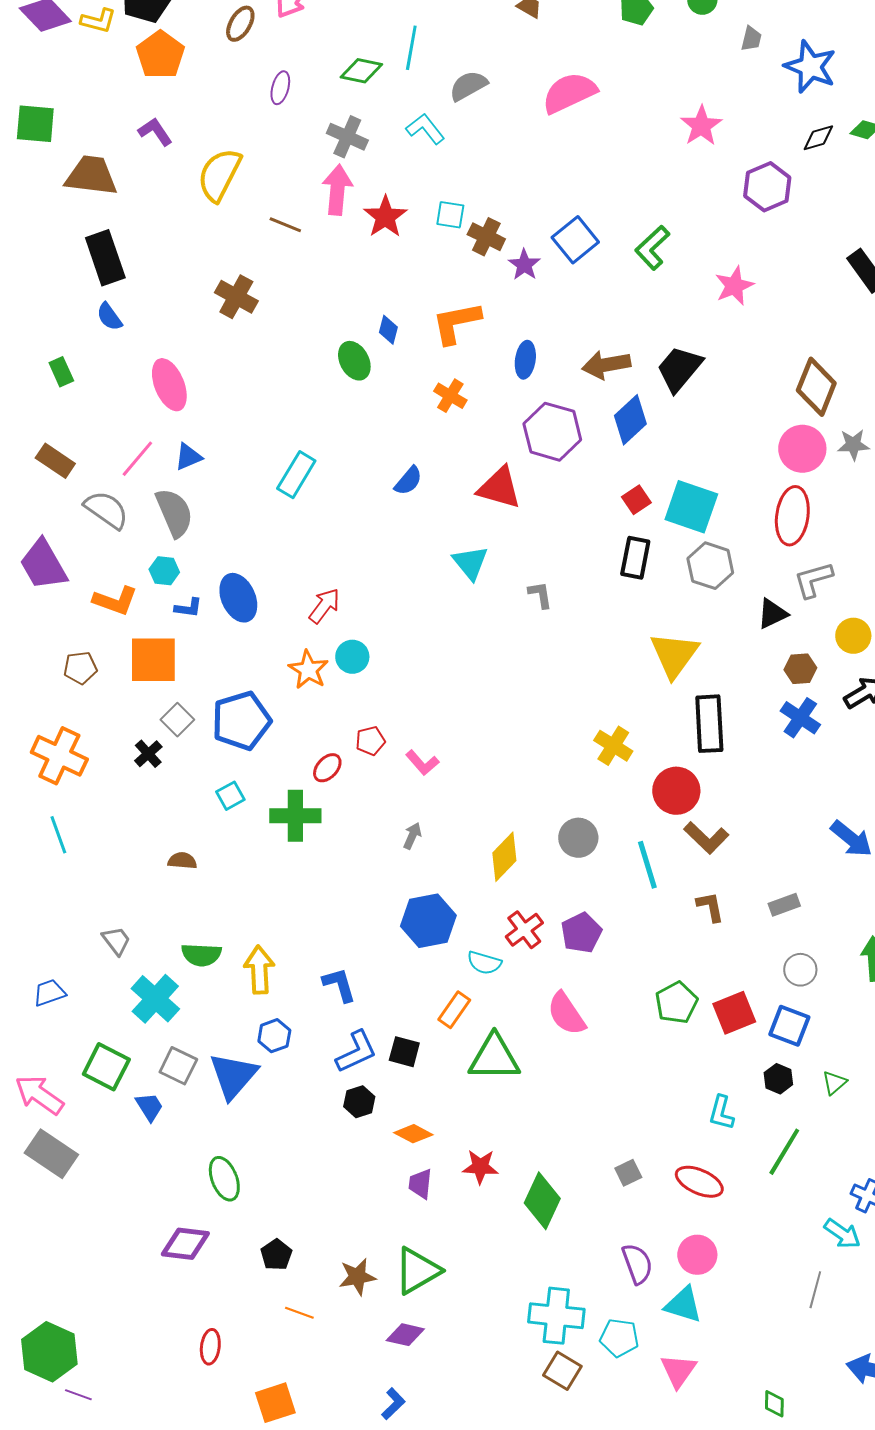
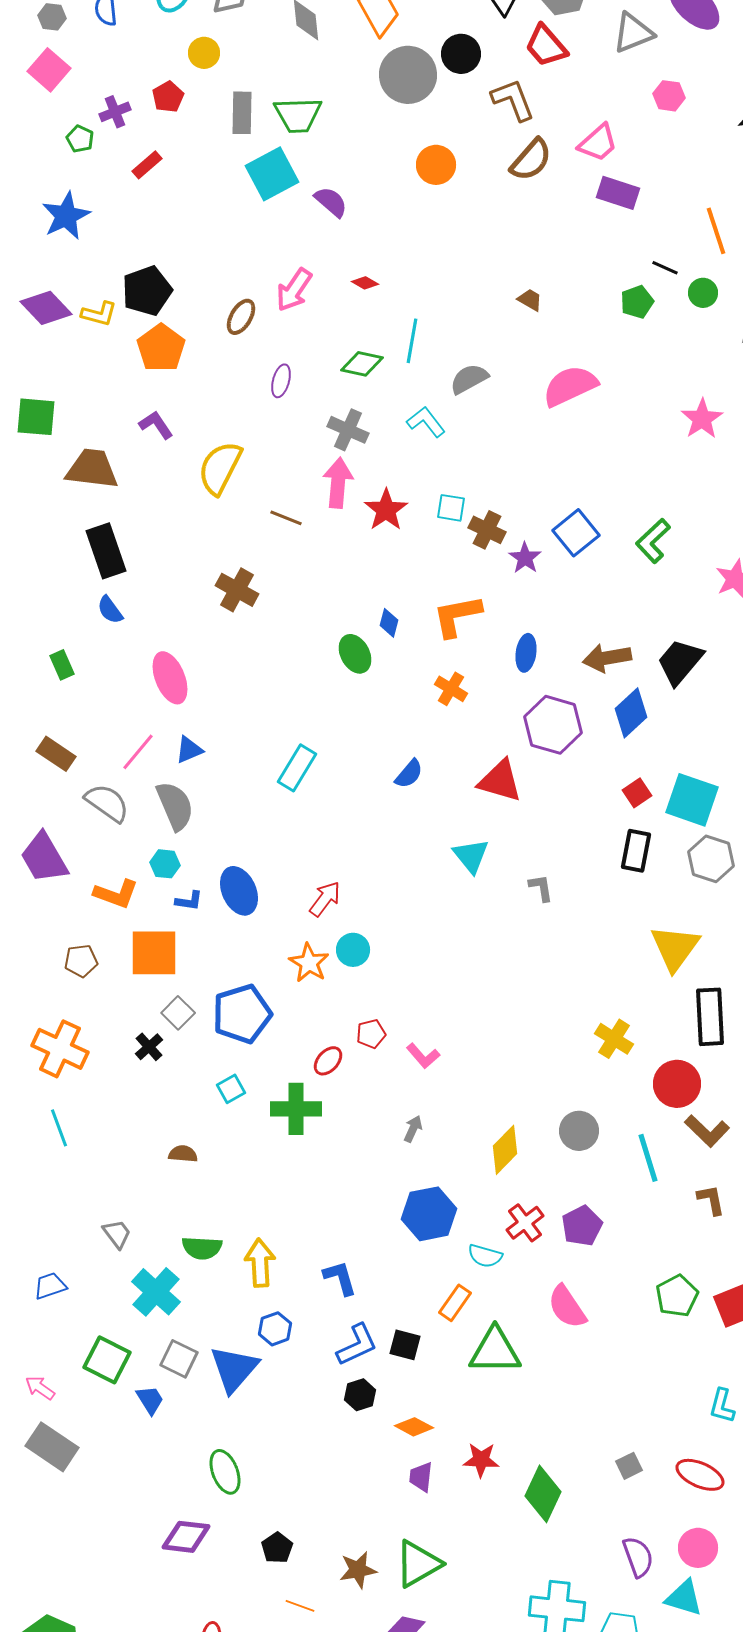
pink arrow: (39, 1095) -> (40, 1388), size x0.6

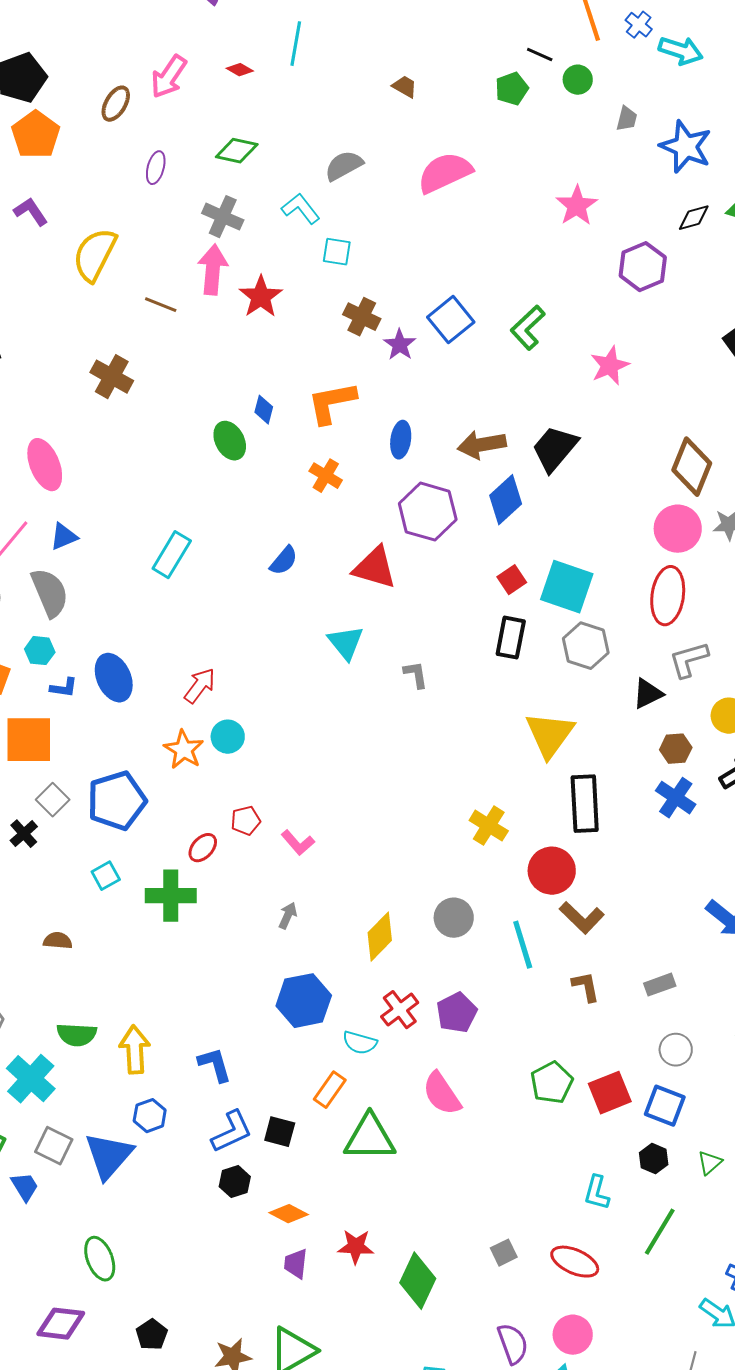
cyan line: (412, 341) -> (296, 44), moved
cyan square: (451, 508) -> (337, 252), moved

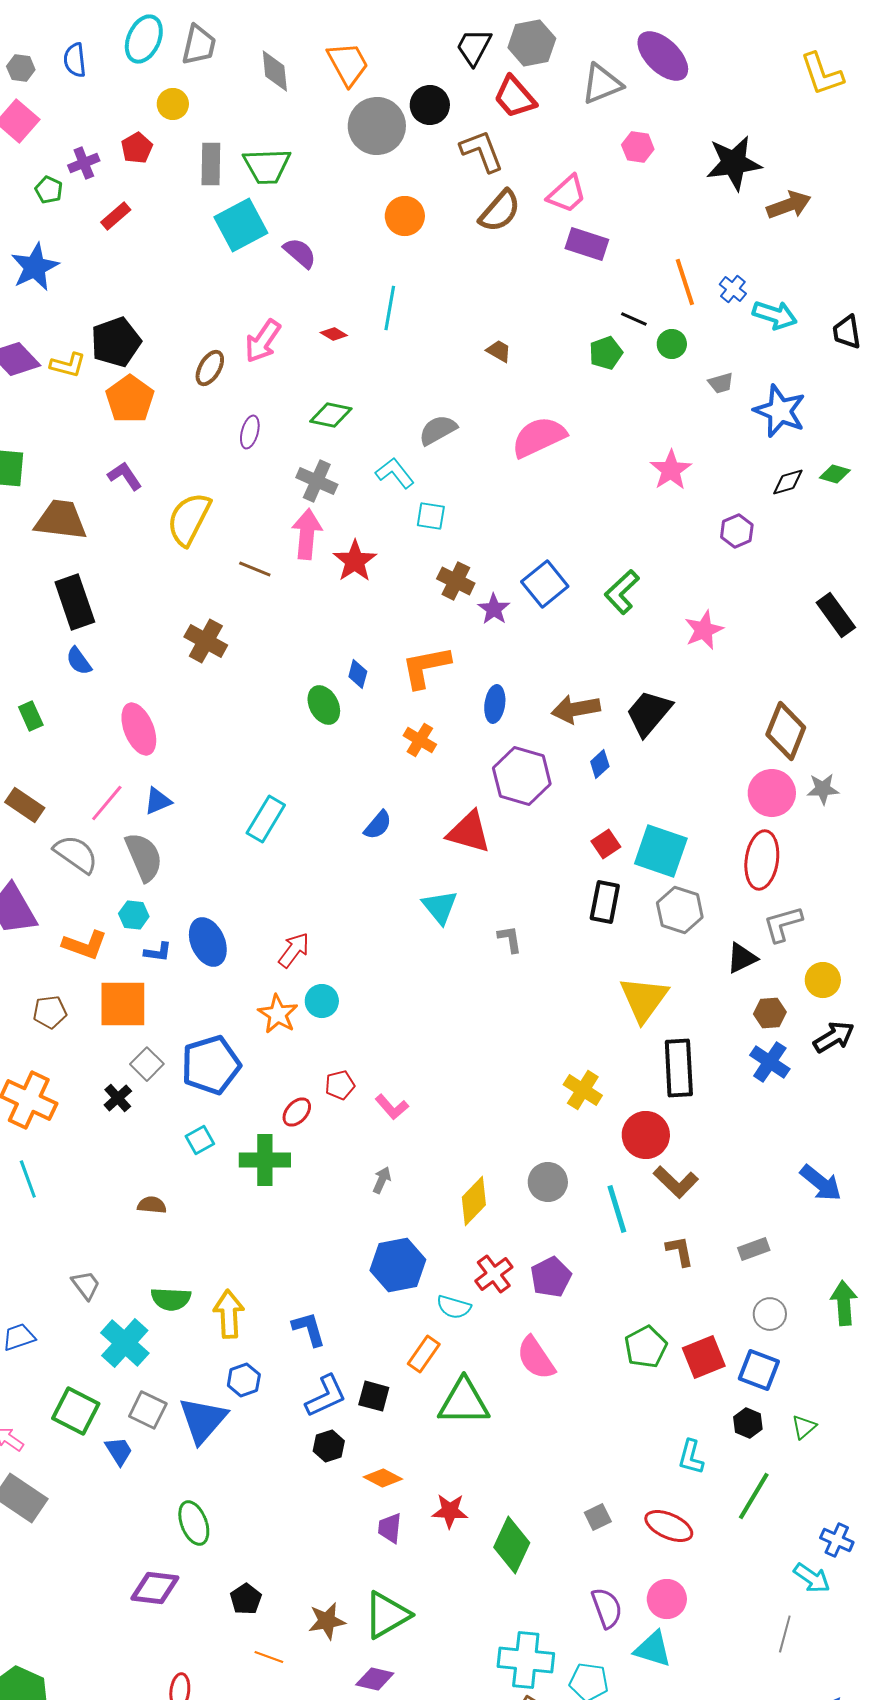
gray trapezoid: (627, 119) -> (721, 383), turned 60
purple hexagon: (643, 267) -> (737, 531), size x0.7
blue diamond: (506, 500) -> (600, 764), size x0.6

